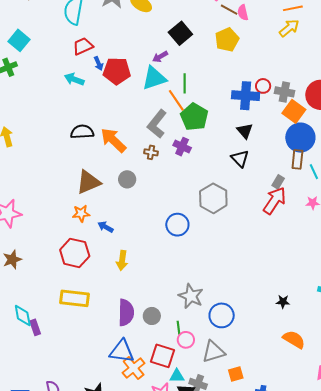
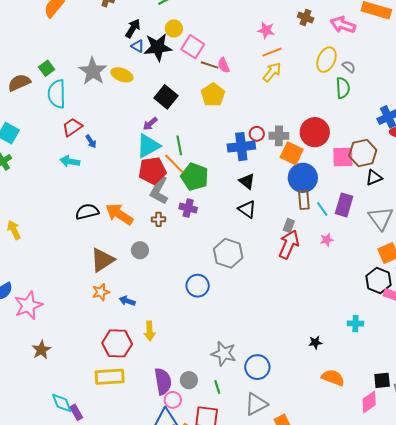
red pentagon: (117, 71) -> (152, 171), moved
red hexagon: (75, 253) -> (117, 343), moved
pink circle: (186, 340) -> (173, 400), moved

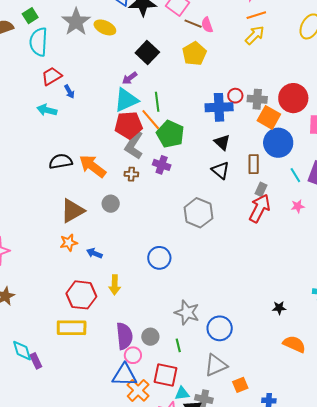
brown rectangle: (304, 200) -> (254, 164), moved
blue circle: (198, 286) -> (159, 258), moved

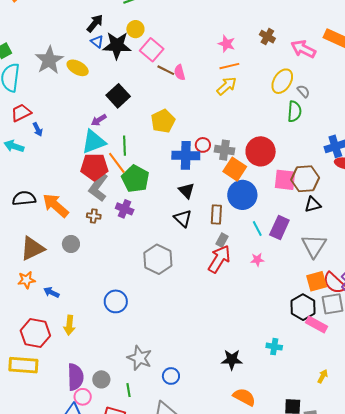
yellow pentagon: (194, 54) -> (163, 121), moved
black star: (279, 308) -> (232, 360), size x1.5
blue circle: (220, 328) -> (171, 376), size x0.7

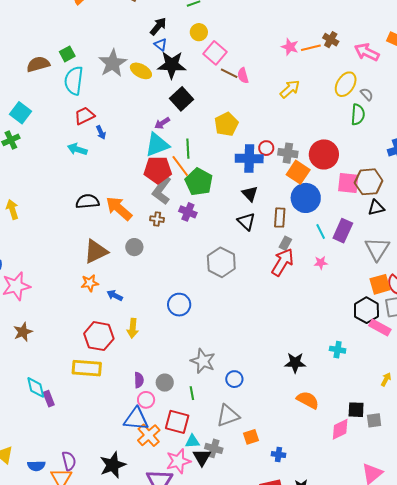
black star: (117, 45) -> (172, 65), moved
orange line: (229, 66) -> (311, 48), moved
purple semicircle: (75, 377) -> (139, 380), size x0.6

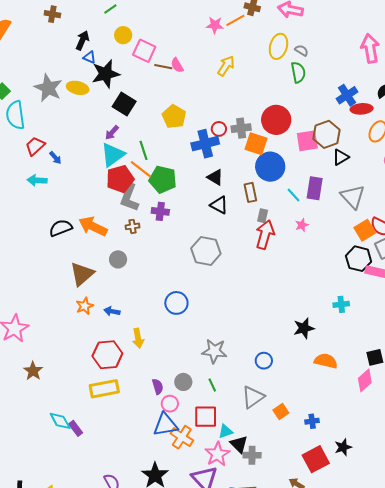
blue circle: (234, 379) -> (264, 361), moved
gray cross: (214, 448) -> (252, 455), moved

